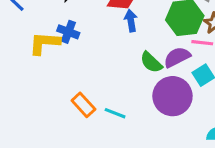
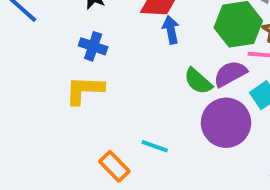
yellow L-shape: (44, 43) -> (84, 90), moved
orange rectangle: (83, 105) -> (114, 166), moved

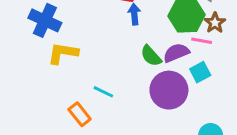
blue cross: (93, 46) -> (45, 20), moved, size x1.5
cyan line: (155, 146) -> (103, 92), moved

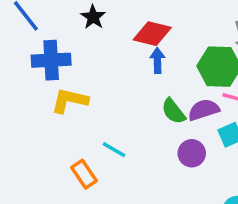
blue cross: (45, 20) -> (51, 60), turned -32
purple circle: (169, 90) -> (192, 153), size x0.6

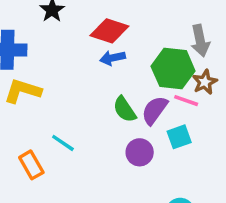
blue arrow: (157, 61) -> (113, 58), turned -105
purple semicircle: (204, 110) -> (155, 110), turned -40

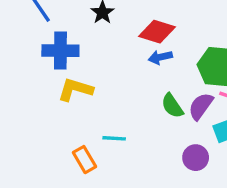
cyan line: (63, 143) -> (114, 138), turned -30
purple circle: (140, 152) -> (196, 158), moved

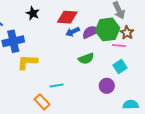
green semicircle: (172, 106) -> (86, 59), turned -63
purple semicircle: (201, 106) -> (91, 32), moved, turned 42

